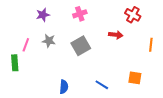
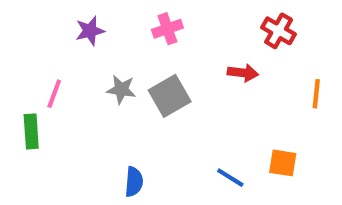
gray star: (49, 41) -> (121, 90), moved
blue line: (102, 85) -> (230, 178), moved

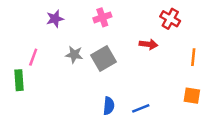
orange square: (283, 163) -> (192, 96), moved
blue line: (230, 178) -> (141, 108), turned -54
blue semicircle: (134, 182) -> (109, 106), moved

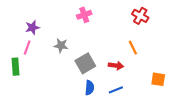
purple star: (55, 19) -> (32, 27), moved
red arrow: (148, 44) -> (116, 66), moved
orange line: (193, 57) -> (133, 48), moved, turned -32
gray square: (104, 58) -> (85, 63), moved

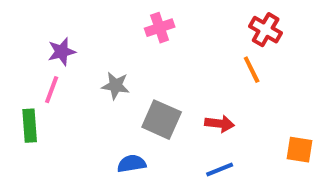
orange line: (133, 48) -> (252, 70), moved
gray square: (85, 63) -> (162, 120), turned -36
blue semicircle: (89, 88) -> (132, 164), moved, turned -104

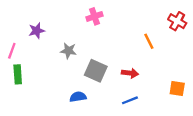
red cross: (266, 30) -> (177, 21), moved
pink line: (52, 90) -> (12, 51), moved

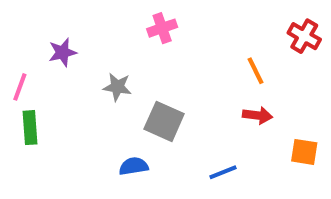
red arrow: (130, 73) -> (258, 115), moved

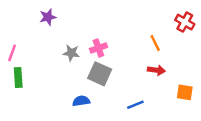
pink cross: (162, 28) -> (98, 48), moved
purple star: (63, 52) -> (48, 17), moved

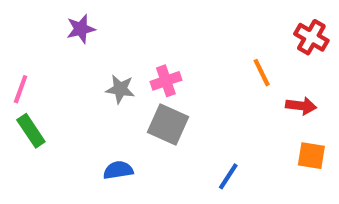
red arrow: (156, 70) -> (301, 106), moved
green rectangle: (18, 78) -> (31, 131), turned -30
blue semicircle: (81, 101) -> (118, 170), moved
blue line: (135, 105) -> (228, 176), turned -35

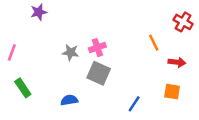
purple star: (81, 29) -> (39, 12), moved
green rectangle: (31, 131) -> (23, 88), moved
orange square: (311, 156) -> (172, 92), moved

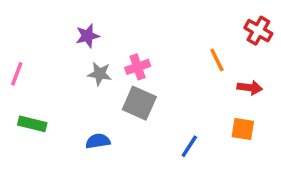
purple star: (39, 12) -> (88, 36), moved
green rectangle: (23, 88) -> (32, 124), turned -42

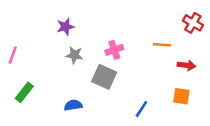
orange line: (217, 60) -> (162, 45), turned -60
pink cross: (138, 67) -> (114, 50), moved
green rectangle: (32, 124) -> (24, 92), turned -66

